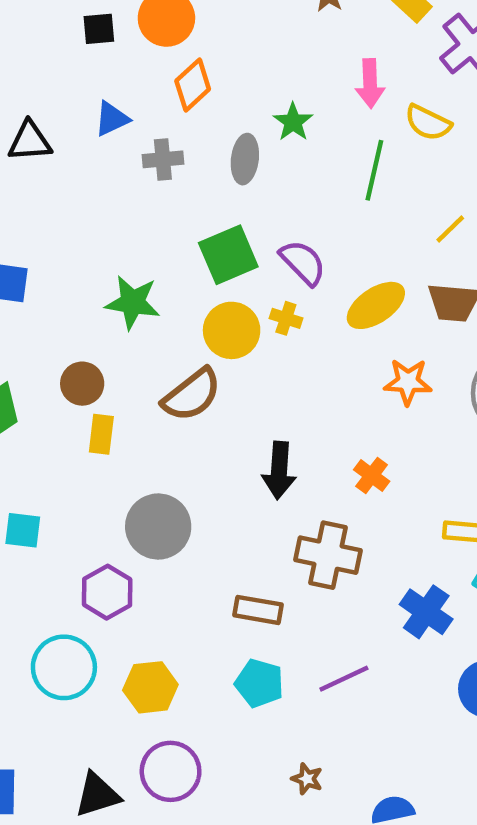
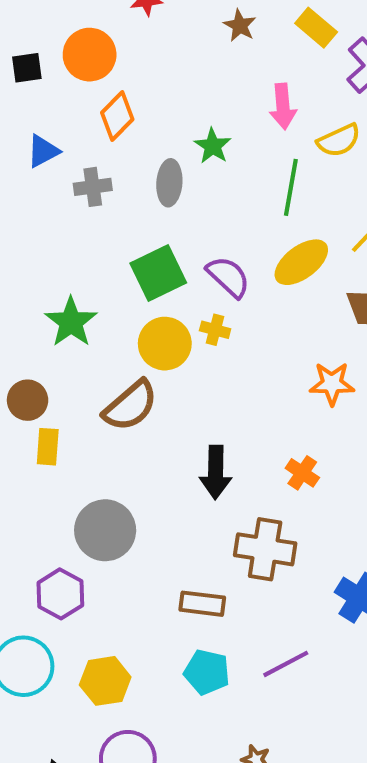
yellow semicircle: (428, 123) -> (339, 140), turned -48
green star: (133, 302) -> (71, 322), turned 30
yellow ellipse: (376, 305) -> (301, 262), moved

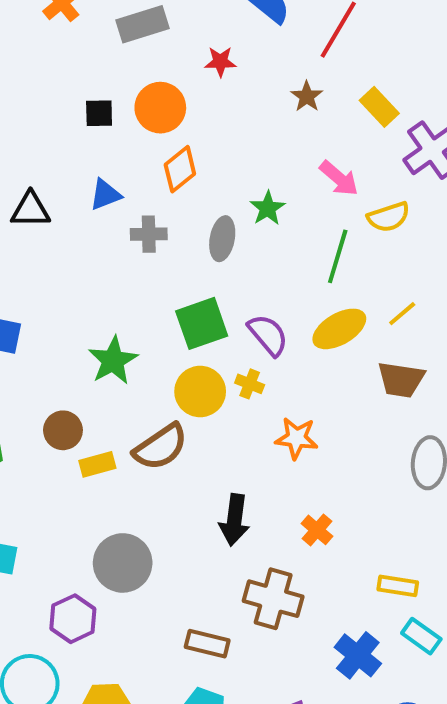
pink arrow: (283, 106) -> (339, 178), turned -51
orange star: (332, 384) -> (297, 438), moved
yellow rectangle: (48, 447) -> (97, 464), moved, turned 64

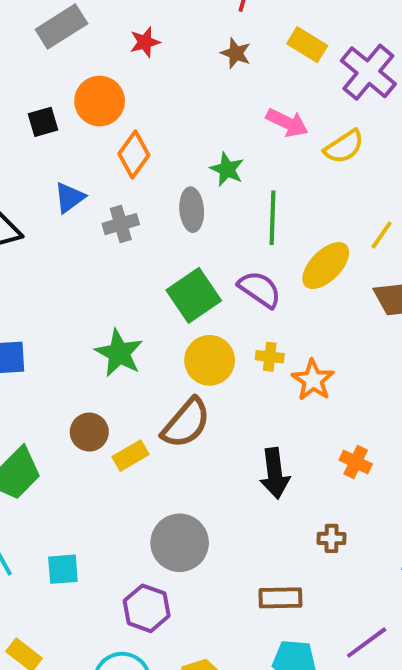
green line: (338, 256) -> (273, 218), moved
yellow cross: (250, 384) -> (270, 357), moved
orange star: (297, 438) -> (313, 380), turned -30
brown cross: (273, 599) -> (332, 538), size x0.5

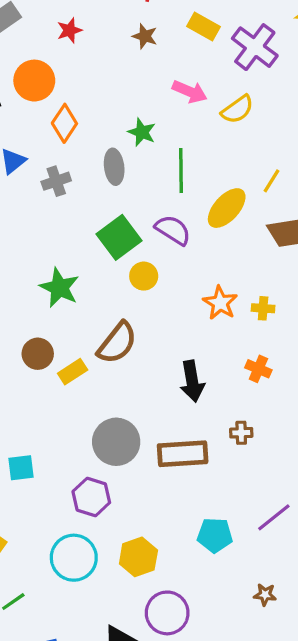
yellow cross: (270, 357) -> (263, 308), moved
yellow circle: (210, 360) -> (144, 276), moved, size x0.7
brown rectangle: (280, 598) -> (183, 454), moved, size x1.4

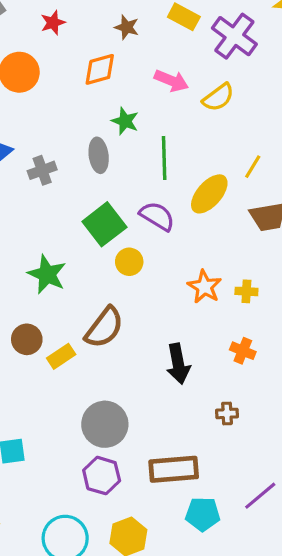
orange diamond: (64, 123) -> (100, 69), moved, turned 42
brown rectangle: (183, 454) -> (174, 469), moved
purple hexagon: (91, 497) -> (102, 476), moved

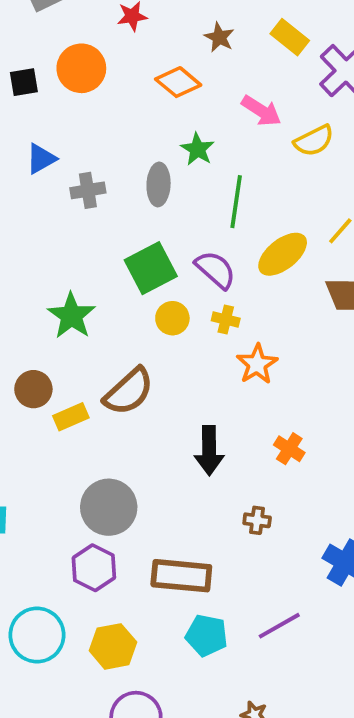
orange diamond: (100, 69) -> (178, 82), turned 45
yellow cross: (246, 291) -> (226, 320), moved

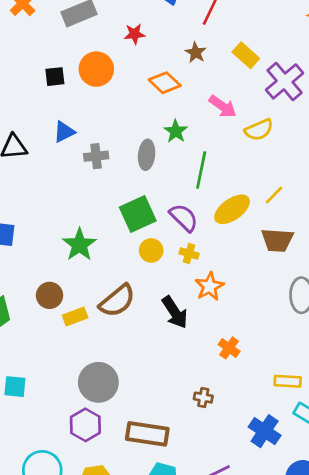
black arrow: (209, 451) -> (175, 312), moved, turned -36

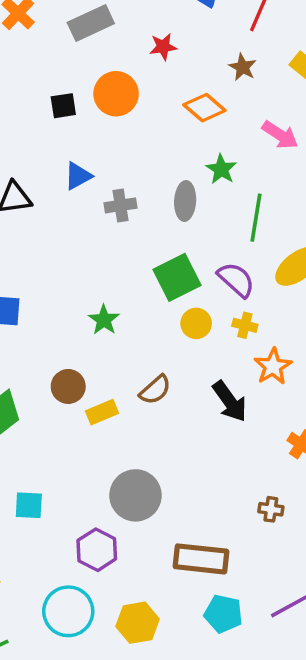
green star: (79, 245) -> (104, 320), size x0.7
brown semicircle: (117, 301) -> (155, 390), size x0.7
purple hexagon: (85, 425) -> (97, 550), moved

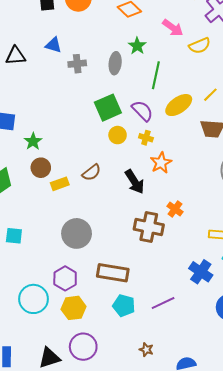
blue triangle: (78, 176) -> (53, 45), turned 42
green star: (104, 320) -> (33, 141), moved
brown cross: (271, 509) -> (149, 227), moved, size x2.0
purple hexagon: (97, 550) -> (65, 278), moved

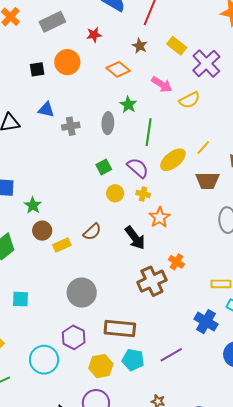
green square: (108, 108) -> (104, 167), size x0.6
brown cross: (149, 227) -> (152, 281), turned -32
yellow hexagon: (74, 308) -> (101, 366), moved

